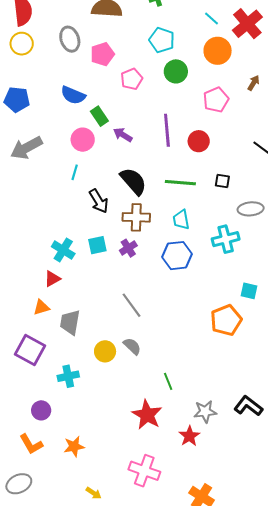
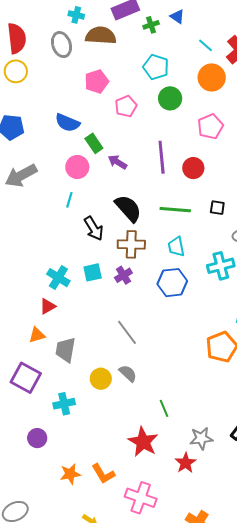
gray ellipse: (70, 39) -> (61, 45), moved
orange L-shape: (31, 444) -> (103, 474), moved

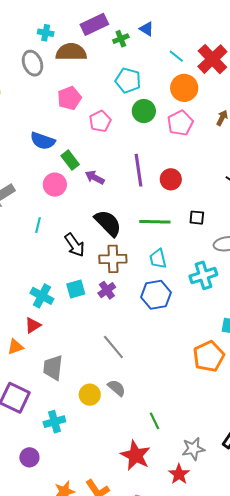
pink pentagon: (210, 126) -> (180, 123), moved
cyan line: (69, 200) -> (38, 225), moved
orange triangle: (37, 335) -> (15, 347), moved

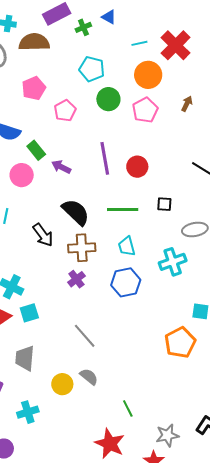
cyan line: (176, 56) -> (139, 43), turned -49
cyan square: (76, 289) -> (29, 313), moved

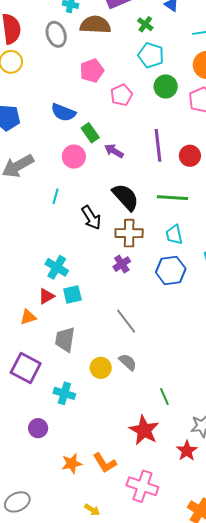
green cross: (83, 27) -> (145, 24), moved, turned -35
cyan cross: (28, 412) -> (64, 393), turned 30

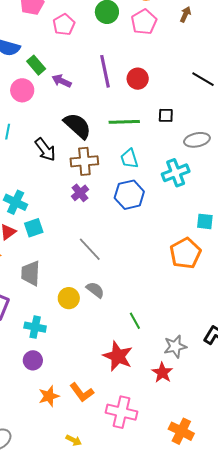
purple circle: (38, 428) -> (33, 360), moved

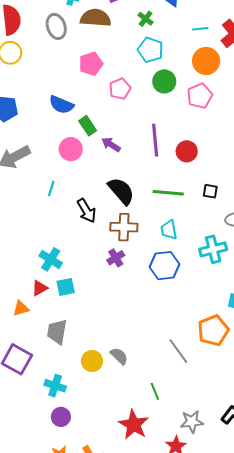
gray line: (90, 249) -> (178, 351), moved
purple circle: (33, 360) -> (61, 417), moved

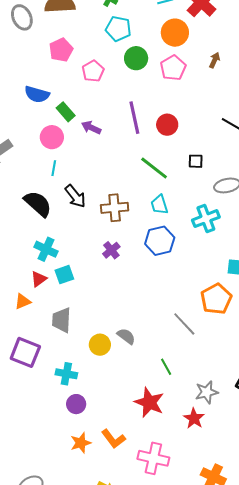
cyan line: (51, 188) -> (54, 168), moved
black semicircle: (121, 191) -> (38, 204), moved
green line: (168, 193) -> (154, 168), turned 40
purple cross: (116, 258) -> (111, 250), moved

